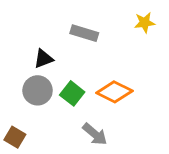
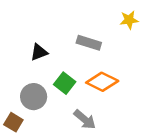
gray rectangle: (84, 33) -> (89, 43), moved
gray circle: (38, 90) -> (34, 97), moved

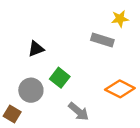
gray rectangle: (89, 43) -> (102, 40), moved
orange diamond: (102, 82) -> (120, 89), moved

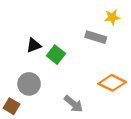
green square: (60, 78) -> (56, 55), moved

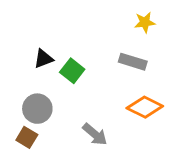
gray rectangle: (96, 37) -> (133, 62), moved
brown square: (11, 106) -> (27, 137), moved

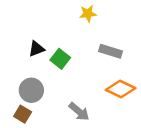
yellow star: (145, 22) -> (88, 14), moved

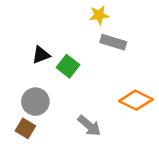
gray rectangle: (111, 51) -> (113, 42), moved

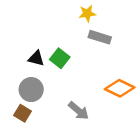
black triangle: (41, 55) -> (36, 58), moved, turned 35

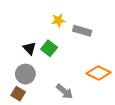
yellow star: (87, 13) -> (58, 20), moved
black triangle: (36, 58) -> (30, 48), turned 32

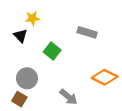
yellow star: (58, 20) -> (32, 18), moved
black triangle: (30, 48) -> (20, 36), moved

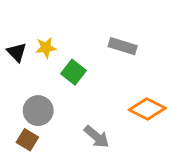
yellow star: (32, 18) -> (46, 48), moved
black triangle: (20, 36) -> (17, 52), moved

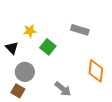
black triangle: (17, 52) -> (12, 48), moved
orange diamond: (147, 109) -> (96, 71), turned 70

